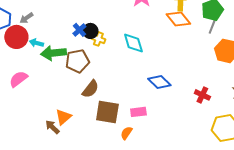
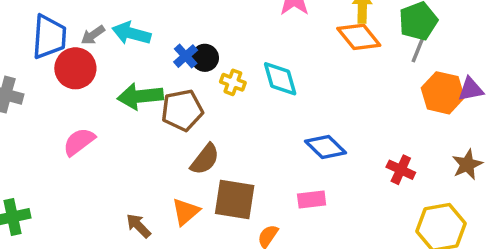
yellow cross: (98, 39) -> (233, 82), moved
cyan arrow: (36, 43) -> (131, 33), moved, size x1.5
pink rectangle: (138, 112) -> (312, 199), moved
orange triangle: (63, 117) -> (186, 212), moved

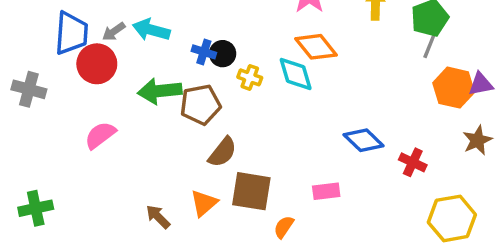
orange diamond: (359, 37) -> (316, 47), moved
blue cross: (186, 56) -> (204, 52), turned -30
blue diamond: (326, 147) -> (364, 140), moved
brown star: (467, 164) -> (477, 140), moved

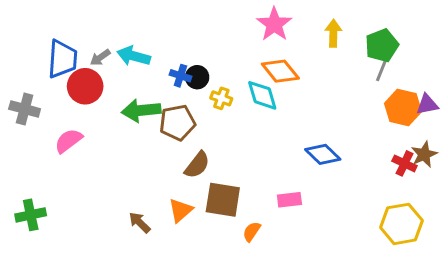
pink semicircle: (100, 135) -> (68, 141), moved
red cross: (413, 162) -> (404, 163), moved

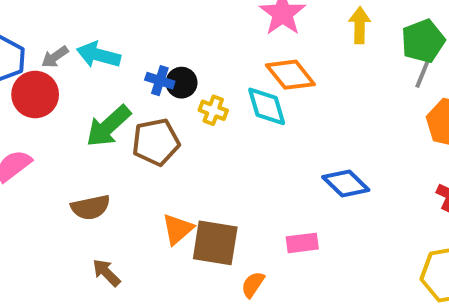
green arrow: (141, 110) -> (108, 126), turned -36
brown semicircle: (197, 165) -> (91, 207), moved, turned 40
orange triangle: (180, 210) -> (178, 229), moved

